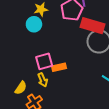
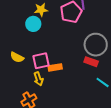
red rectangle: (92, 26) -> (91, 62), moved, size x0.6
yellow semicircle: (21, 88) -> (17, 57), moved, turned 80

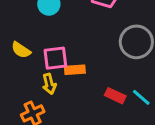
red rectangle: (91, 62) -> (115, 96), moved

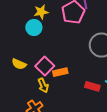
pink square: (55, 58) -> (45, 66), turned -30

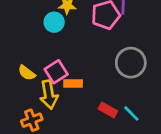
yellow semicircle: (19, 64) -> (27, 73), moved
yellow arrow: (43, 85) -> (49, 95), size x1.5

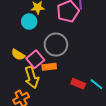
gray circle: (131, 63) -> (56, 45), moved
yellow semicircle: (27, 73) -> (18, 55), moved

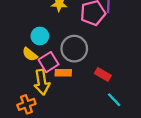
cyan circle: (29, 22) -> (40, 36), moved
red rectangle: (78, 84) -> (103, 74), moved

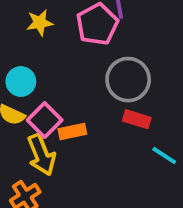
gray circle: (74, 49) -> (128, 80), moved

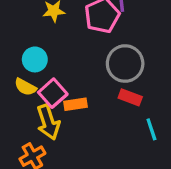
cyan line: (164, 156) -> (151, 129), turned 35

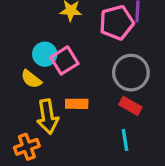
pink square: (53, 93) -> (64, 60), moved
cyan line: (151, 129) -> (125, 140), moved

